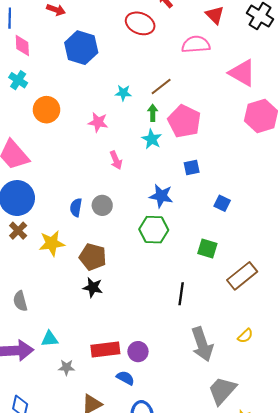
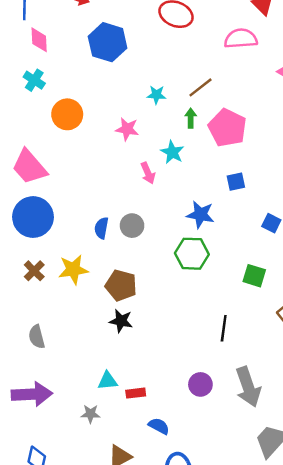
cyan star: (152, 139) -> (172, 152), moved
brown cross: (18, 231) -> (34, 271), moved
cyan triangle: (50, 339) -> (108, 381), moved
red rectangle: (105, 349) -> (136, 393), size x0.6
purple circle: (138, 352) -> (200, 384), moved

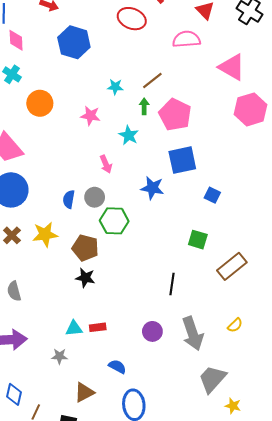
pink arrow: (148, 173) -> (106, 164), moved
blue square: (236, 182) -> (182, 160), size x1.8
green hexagon: (192, 254) -> (114, 221), moved
red rectangle: (136, 393) -> (98, 327), moved

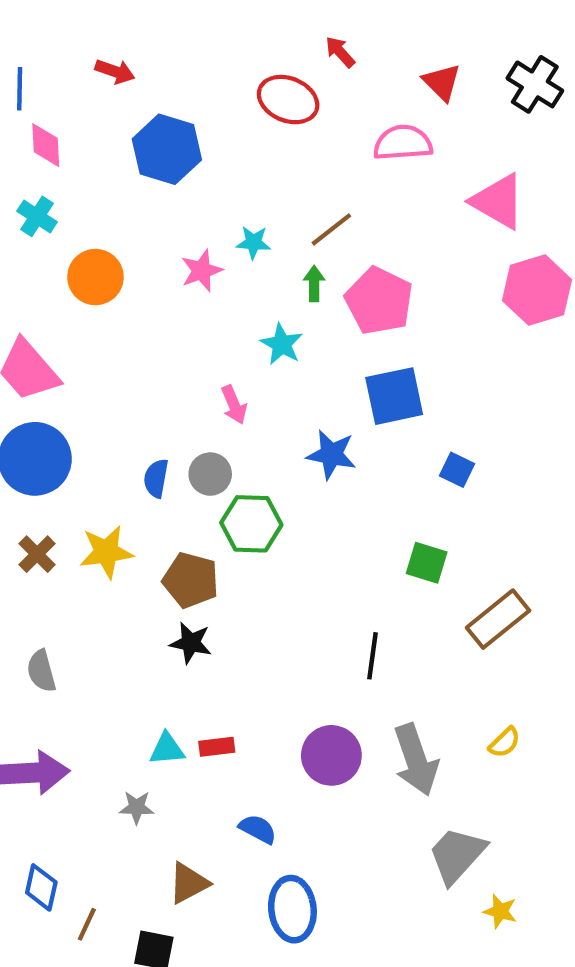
pink star: (90, 116) -> (202, 271), moved, turned -30
purple circle: (152, 331) -> (331, 755), size x1.4

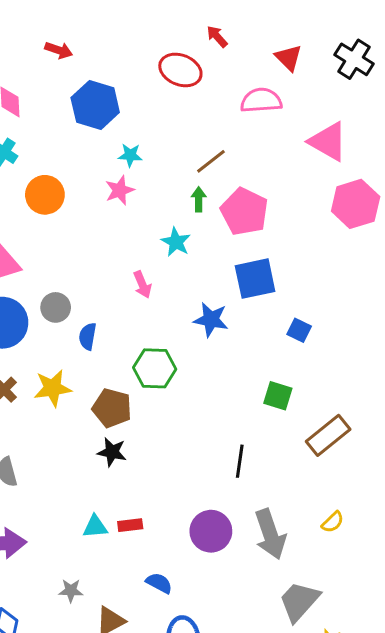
cyan star: (253, 242) -> (130, 155), moved
gray circle: (210, 474) -> (56, 307), moved
gray star: (137, 807) -> (71, 591), moved

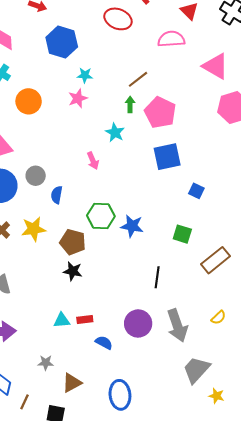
blue star: (211, 320) -> (132, 226), moved
blue semicircle: (159, 583) -> (104, 343), moved

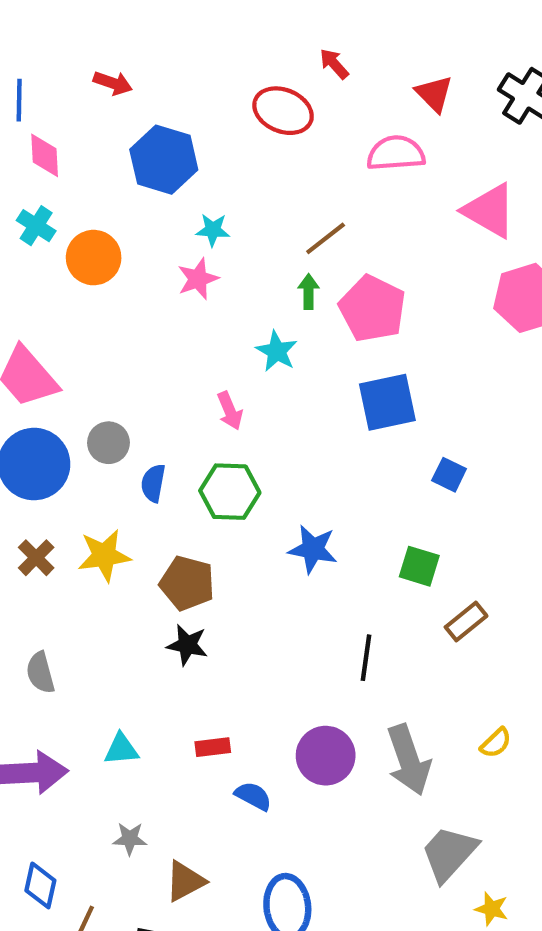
orange circle: (29, 101) -> (94, 258), moved
green hexagon: (101, 216) -> (230, 492), moved
brown rectangle: (215, 260) -> (466, 622), moved, size x0.7
cyan triangle: (62, 320) -> (121, 749), moved

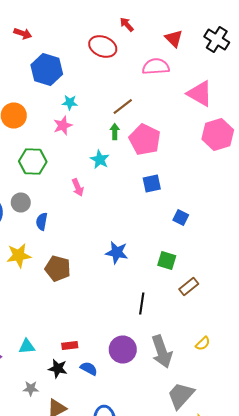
blue square: (387, 402) -> (152, 184), size x0.7
green hexagon: (230, 492) -> (33, 162), moved
black star: (187, 645) -> (58, 368), moved

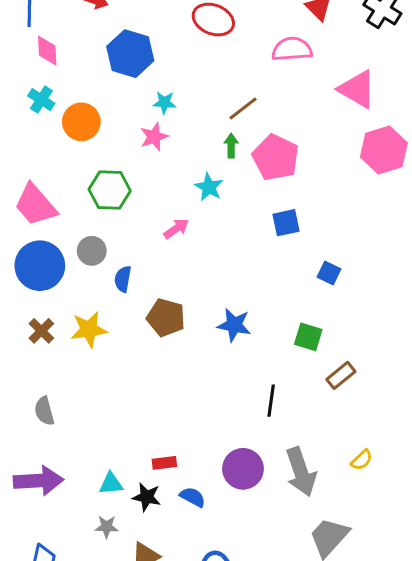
pink arrow: (78, 188) -> (176, 229), turned -102
brown pentagon: (58, 268) -> (166, 318), moved
cyan triangle: (27, 346) -> (111, 484), moved

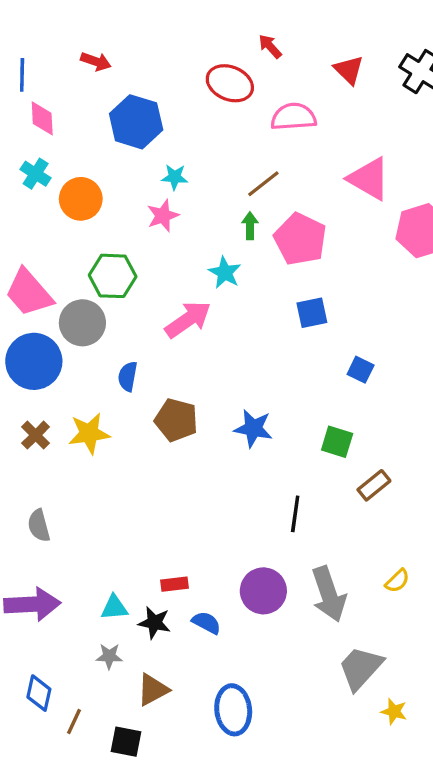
pink semicircle: (292, 49) -> (294, 117), moved
pink triangle: (357, 89) -> (369, 179), moved
pink arrow: (176, 229) -> (188, 319), size x1.6
gray circle: (92, 251) -> (82, 323), moved, size x1.4

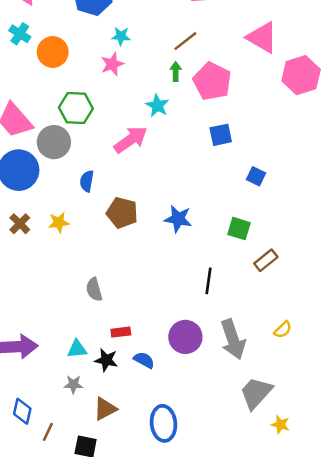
yellow star: (89, 433) -> (59, 222), size x0.7
gray semicircle: (39, 526) -> (94, 289), moved

